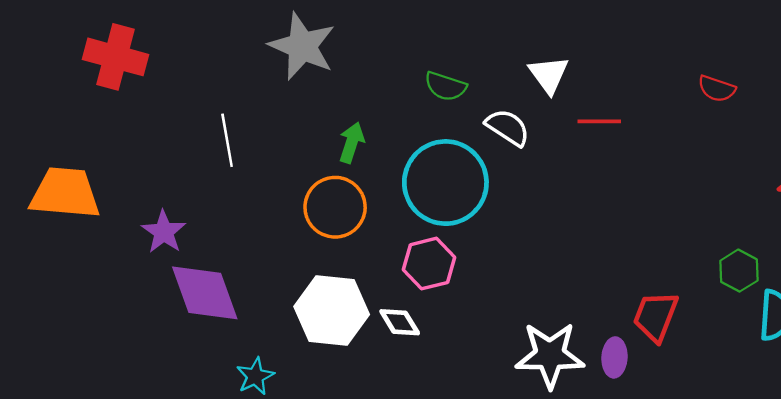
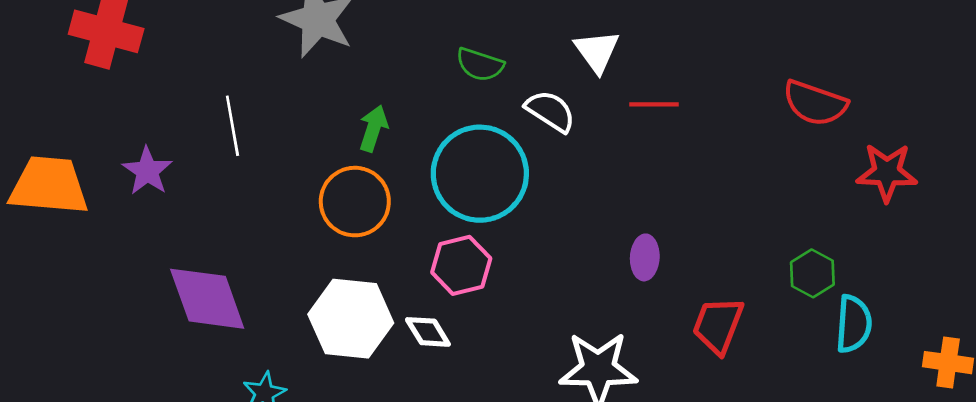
red semicircle: (717, 89) -> (815, 103), moved, size x1.5
purple star: (164, 232) -> (147, 171), moved
purple ellipse: (614, 357) -> (645, 257), moved

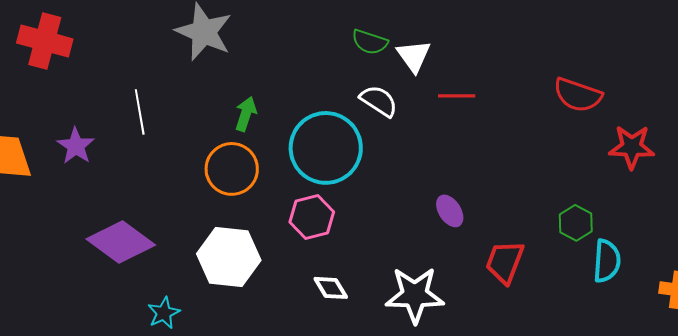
green semicircle: (480, 65) -> (370, 42), moved
purple ellipse: (645, 257) -> (450, 211), turned -36
purple diamond: (207, 299) -> (121, 242), turned -34
white diamond: (428, 332) -> (331, 288), moved

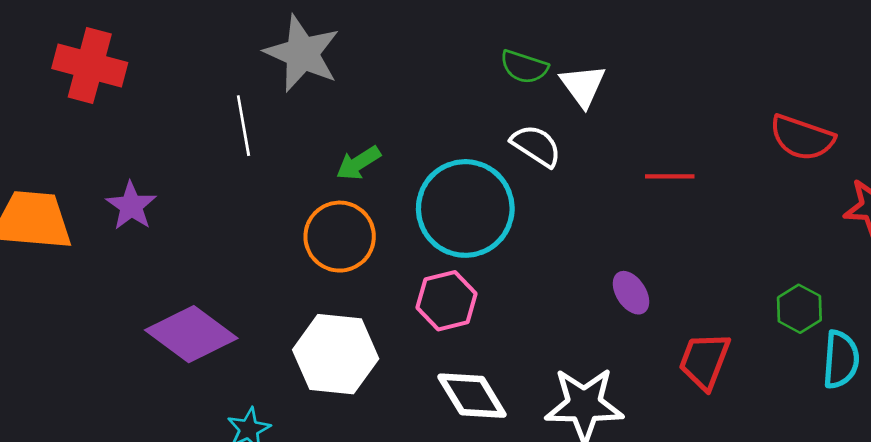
red line: (457, 96) -> (670, 176), moved
white line: (140, 112) -> (243, 126), moved
green arrow: (246, 114) -> (358, 163), turned -140
white diamond: (331, 288) -> (472, 396), size x1.5

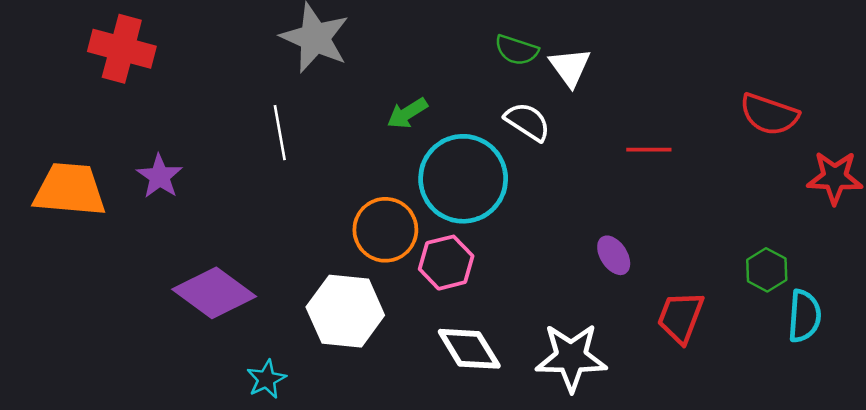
white line: (243, 126) -> (280, 133), moved
green arrow: (358, 163) -> (407, 113), moved
orange circle: (340, 237) -> (385, 230), moved

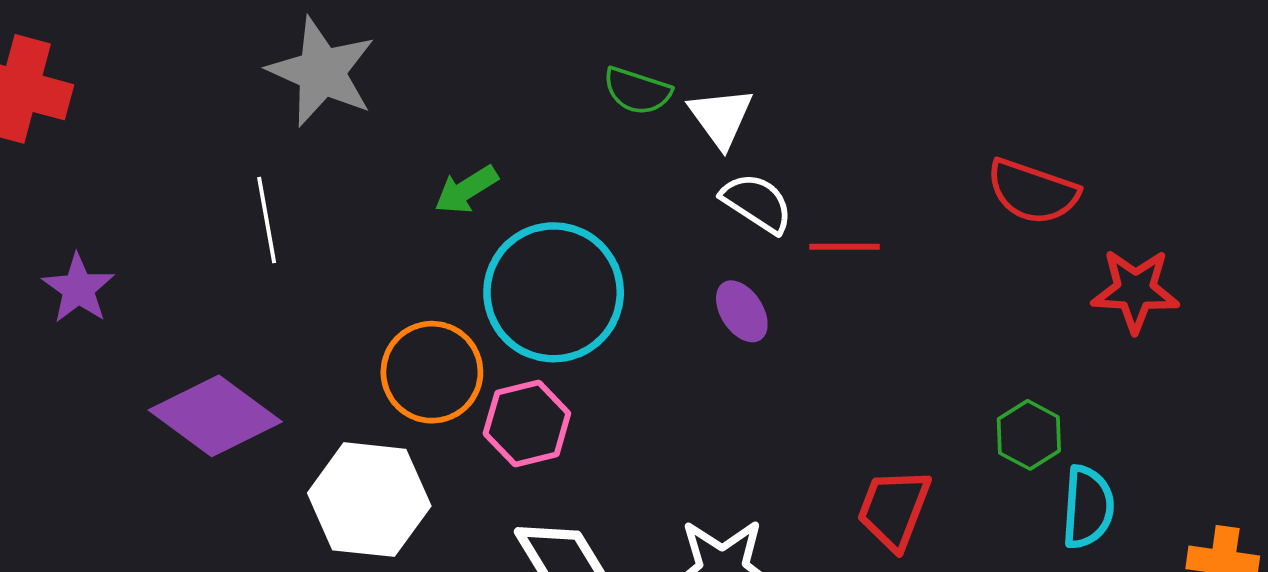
white semicircle: (527, 122) -> (757, 203), moved
purple ellipse: (614, 255) -> (742, 311), moved
purple diamond: (214, 293) -> (215, 416), moved

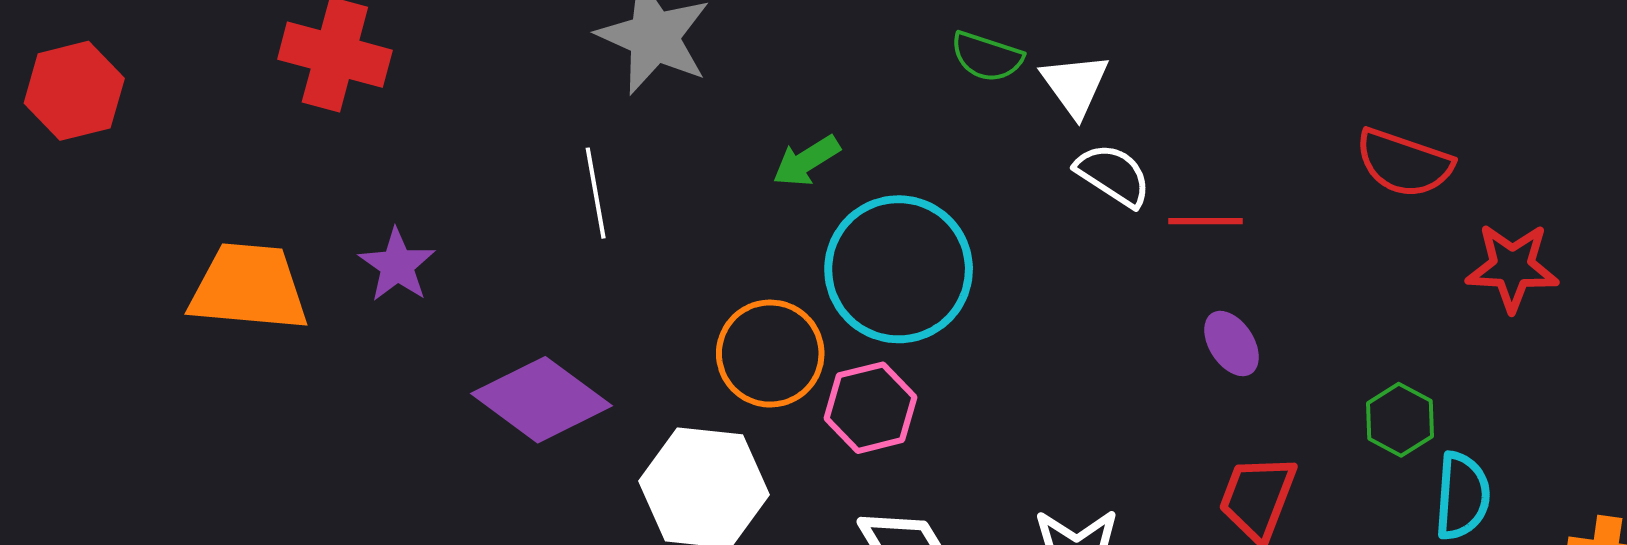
purple ellipse: (742, 311) -> (1232, 344), moved

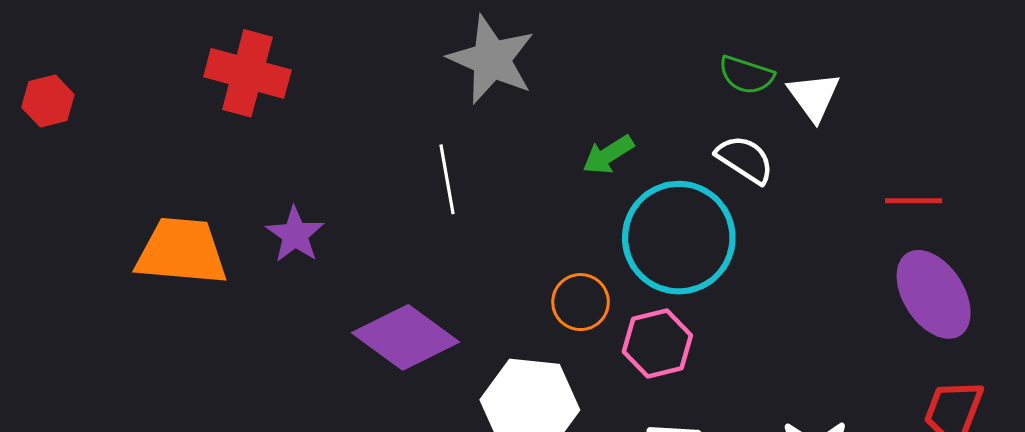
red hexagon: (74, 91) -> (48, 101), size x0.7
white semicircle: (1113, 175) -> (745, 159), moved
purple ellipse: (1232, 344) -> (934, 294), size x1.8
orange circle: (770, 354) -> (581, 302), size x0.7

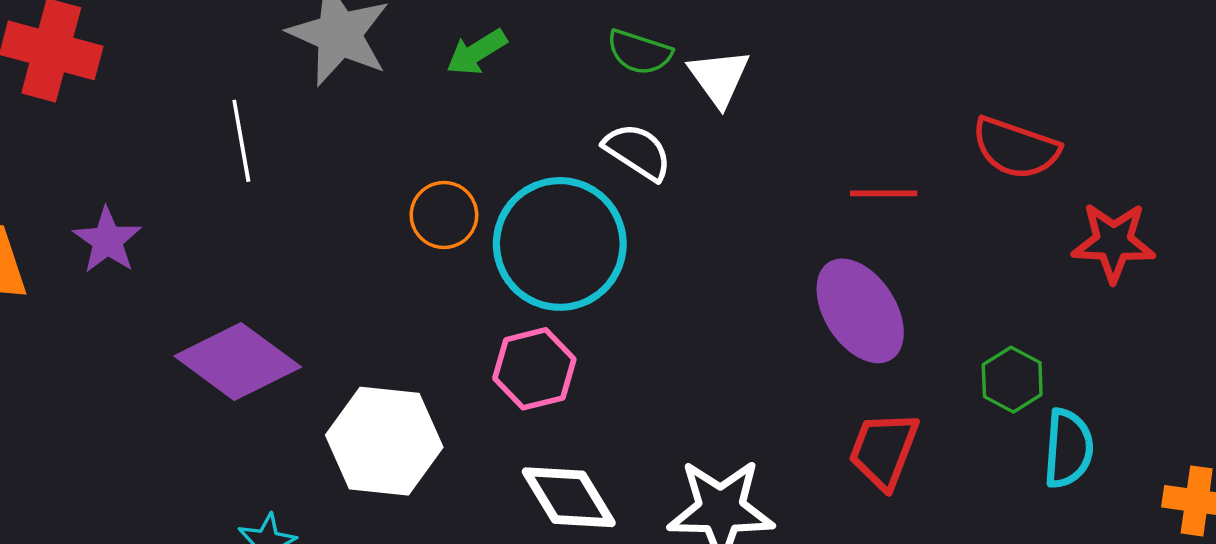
green arrow: (608, 155) -> (477, 52), moved
white line: (447, 179) -> (241, 141), moved
red line: (914, 201) -> (884, 193), moved
orange circle: (581, 302) -> (444, 215), moved

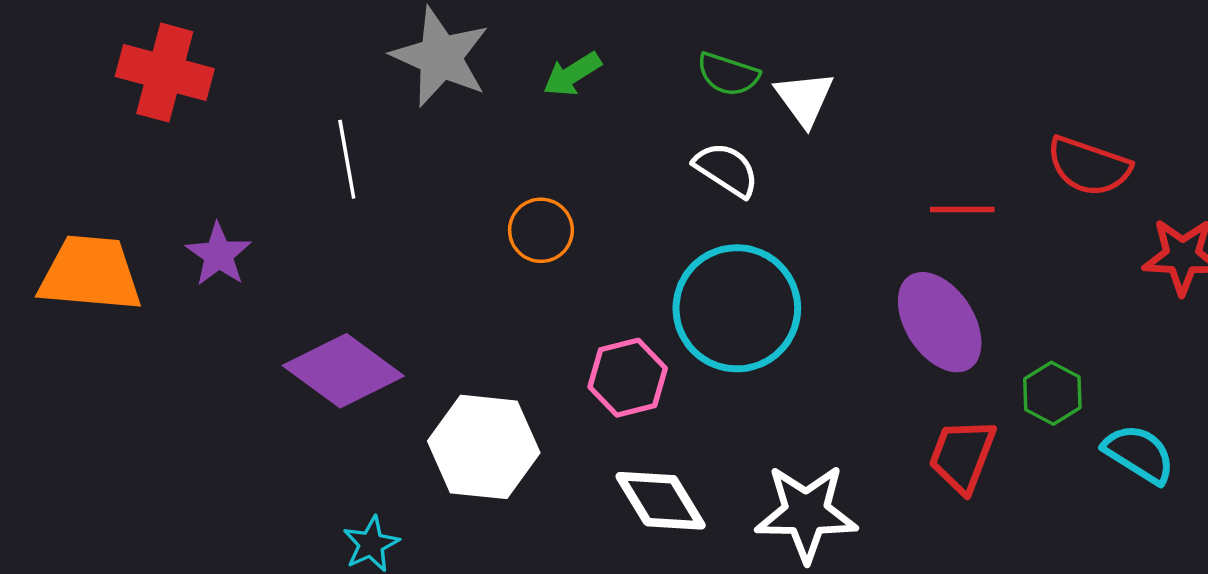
cyan circle: (560, 244) -> (737, 308), moved
green hexagon: (1012, 380) -> (1052, 393), moved
cyan semicircle: (1068, 448) -> (1139, 454), turned -62

